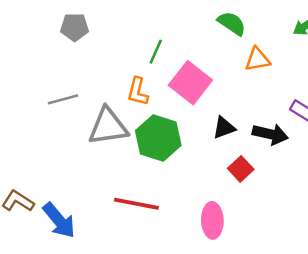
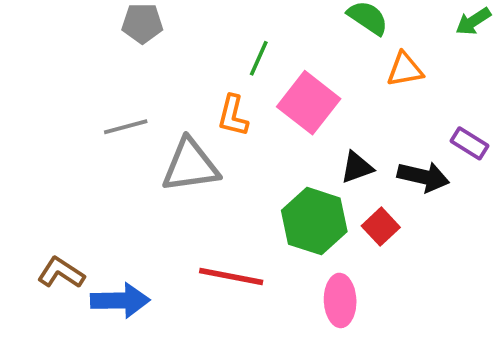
green hexagon: (158, 138) -> (314, 221), moved
blue arrow: (59, 220) -> (120, 300), turned -51

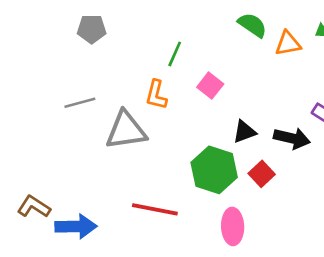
orange triangle: (405, 69) -> (288, 43), moved
pink square: (309, 103) -> (210, 86), size x0.6

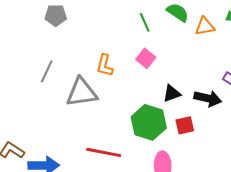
green line: (175, 54) -> (145, 22), moved, turned -48
gray line: (80, 103) -> (47, 71), turned -50
red square: (262, 174) -> (185, 125), turned 30

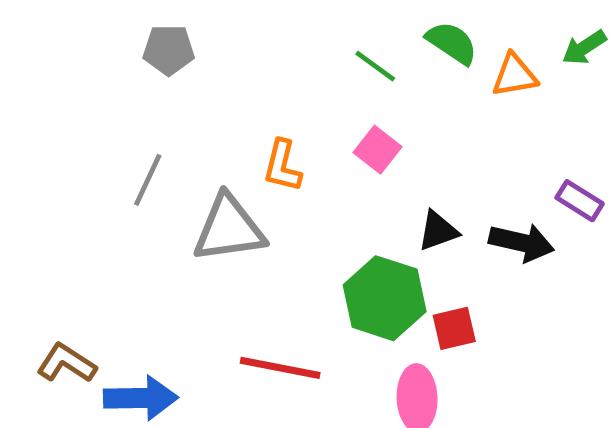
green line: (145, 22) -> (375, 66), turned -30
red square: (185, 125) -> (454, 328), moved

